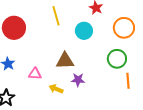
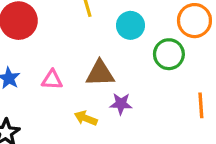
green circle: (117, 59) -> (169, 54), moved
pink triangle: (35, 74) -> (52, 80), moved

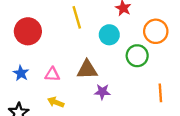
yellow arrow: (86, 118) -> (56, 102), moved

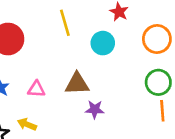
green circle: (137, 56) -> (158, 82), moved
yellow arrow: (56, 102) -> (27, 124), moved

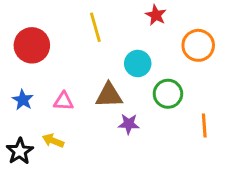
cyan circle: (103, 43) -> (138, 64), moved
green circle: (158, 82) -> (168, 94), moved

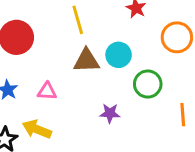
brown triangle: (109, 95) -> (86, 61), moved
yellow arrow: (53, 141) -> (37, 129), size x1.4

